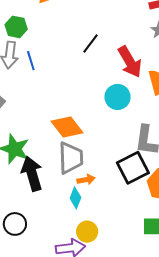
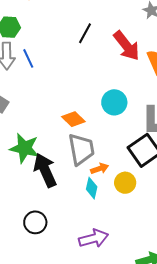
cyan circle: (118, 97) -> (114, 102), moved
orange diamond: (67, 127) -> (73, 119), size x0.7
yellow circle: (87, 232) -> (125, 183), moved

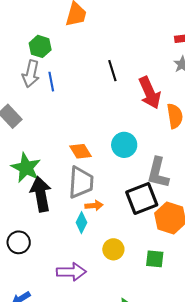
black line: (85, 33) -> (112, 71), turned -60
yellow circle: (125, 183) -> (113, 249), moved

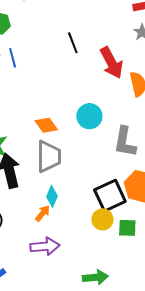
black square: (142, 199) -> (110, 196), moved
orange arrow: (94, 206) -> (43, 213), moved, turned -42
yellow circle: (113, 249) -> (102, 219), moved

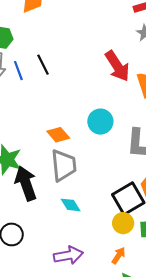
black line: (73, 43) -> (43, 65), moved
cyan diamond: (52, 196) -> (71, 205), turned -50
orange arrow: (43, 213) -> (119, 256), moved

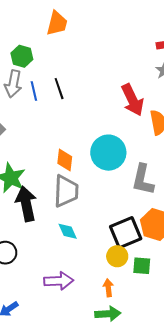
cyan circle: (100, 122) -> (108, 153), size x1.4
orange diamond: (58, 135) -> (65, 160), turned 40
orange arrow: (119, 256) -> (108, 288), turned -48

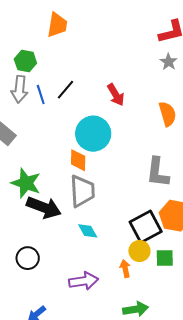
black line: (59, 89) -> (66, 90), turned 65
red arrow: (133, 100) -> (116, 95), moved, size x0.7
cyan circle: (108, 153) -> (93, 134), moved
black arrow: (26, 204) -> (44, 207), turned 128
orange arrow: (108, 288) -> (125, 269), moved

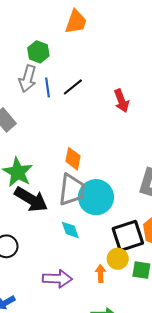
cyan circle: (93, 134) -> (96, 197), moved

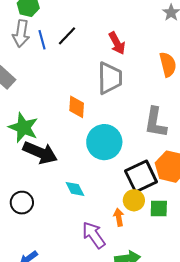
gray trapezoid: (72, 190) -> (110, 78), moved
cyan diamond: (70, 230) -> (75, 189), moved
purple arrow: (57, 279) -> (94, 235), moved, turned -120

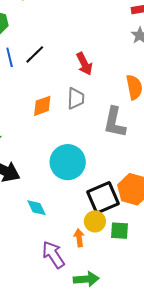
gray trapezoid: (110, 78) -> (76, 98), size x0.7
orange diamond: (77, 107) -> (42, 106), moved, turned 65
gray L-shape: (155, 122) -> (115, 122), moved

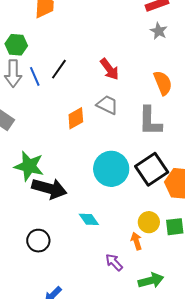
gray trapezoid: (76, 98) -> (107, 105), turned -55
black square: (103, 198) -> (152, 169), moved
purple arrow: (53, 255) -> (114, 262), size x0.7

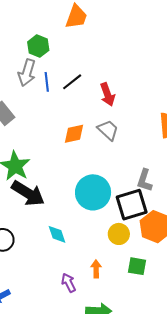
red arrow: (109, 69) -> (108, 94), moved
gray L-shape: (150, 121) -> (145, 180), moved, size x0.7
yellow circle: (149, 222) -> (119, 234), moved

